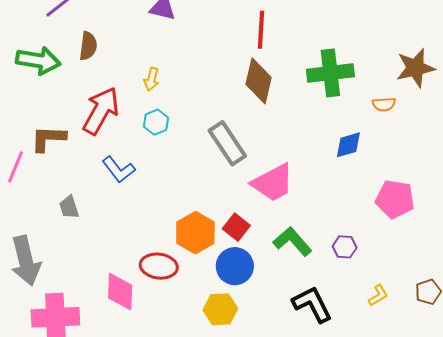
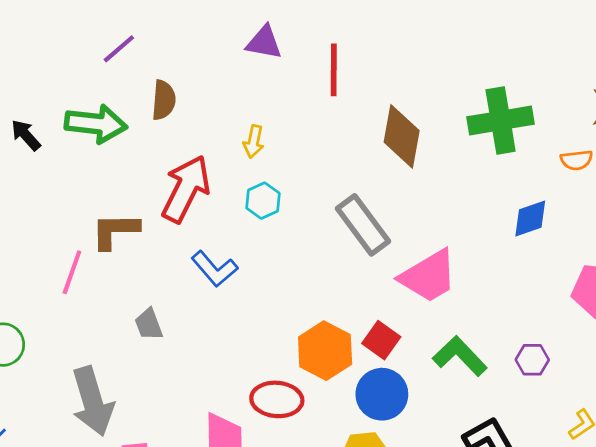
red line: (261, 30) -> (334, 70), moved

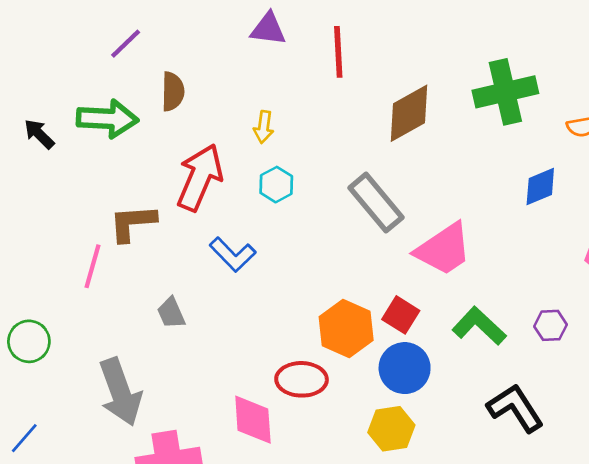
brown diamond: (402, 136) -> (409, 113), turned 54

